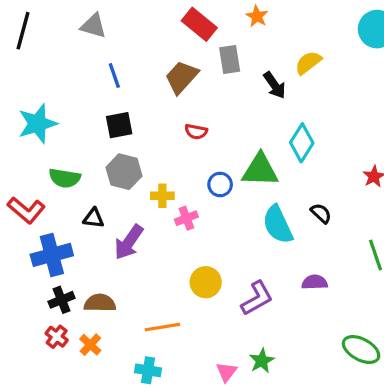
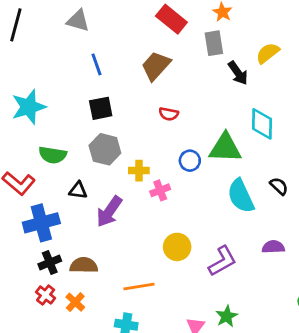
gray rectangle: (230, 60) -> (214, 43), moved
cyan diamond: (302, 143) -> (262, 124), turned -32

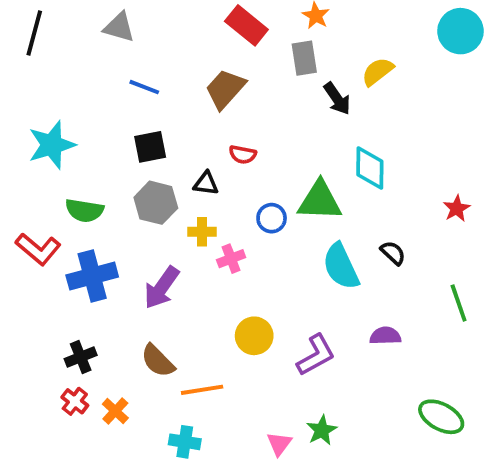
blue line: (96, 64) -> (144, 87), turned -50
black triangle: (78, 190) -> (206, 183), moved
blue cross: (41, 223) -> (92, 276), moved
brown semicircle: (84, 265) -> (158, 361), moved, turned -136

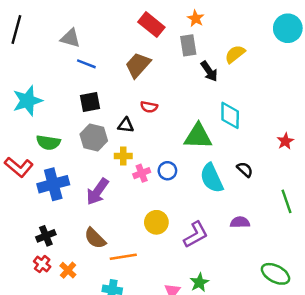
gray triangle: (119, 27) -> (70, 38), moved
blue circle: (272, 218) -> (167, 171), moved

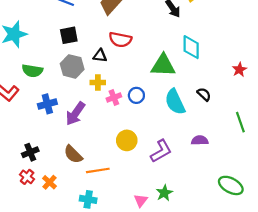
red semicircle: (149, 107) -> (120, 40), size x1.5
blue cross: (53, 184) -> (47, 104), moved, size x0.7

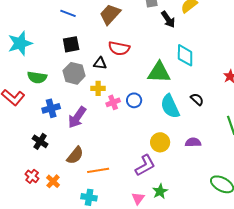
yellow circle: (127, 140) -> (160, 142), moved
purple L-shape: (161, 151) -> (145, 165), moved
black cross: (30, 152) -> (40, 141), moved, turned -35
brown semicircle: (73, 154) -> (75, 155), turned -96

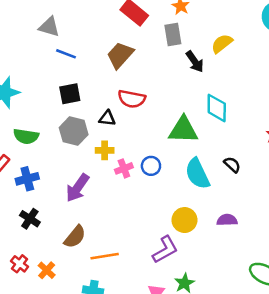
blue cross: (51, 108) -> (27, 179), moved

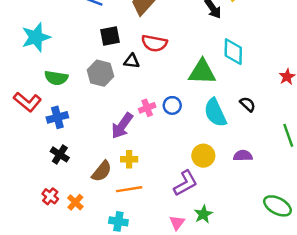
black square: (70, 94) -> (110, 36), moved
yellow cross: (105, 150) -> (129, 159), moved
purple arrow: (78, 188) -> (122, 126), moved

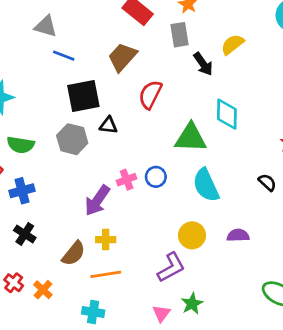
black square: (110, 36) -> (83, 96), size x1.4
red semicircle: (154, 43) -> (150, 95), moved, turned 105
black semicircle: (248, 104) -> (267, 182), moved

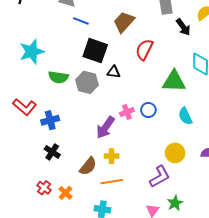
black square: (83, 96) -> (95, 51), turned 30
green semicircle: (21, 145) -> (58, 77), moved
cyan semicircle: (206, 185) -> (185, 116), size x0.7

